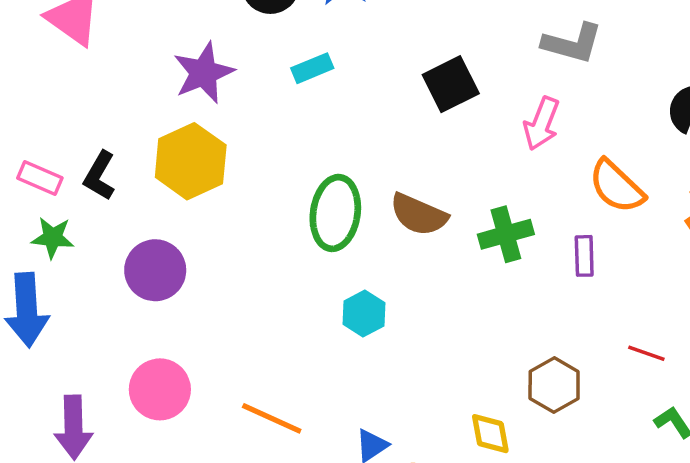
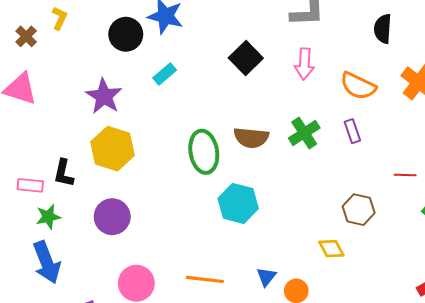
cyan hexagon: (364, 313) -> (238, 203), size x1.5

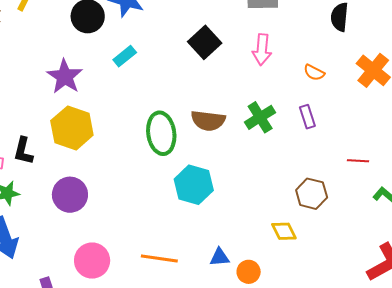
orange semicircle: (358, 86) -> (314, 72), size x0.6
blue triangle: (266, 277) -> (220, 257), turned 45

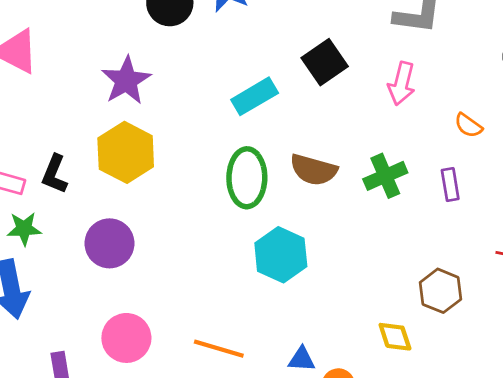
cyan rectangle: (125, 56) -> (255, 96), moved, size x1.4

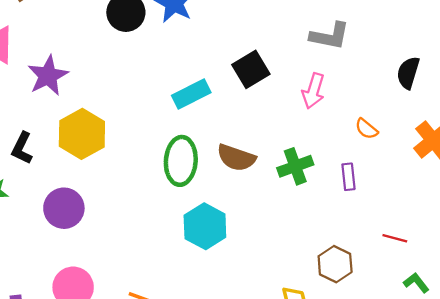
purple star: (126, 80) -> (48, 76), moved

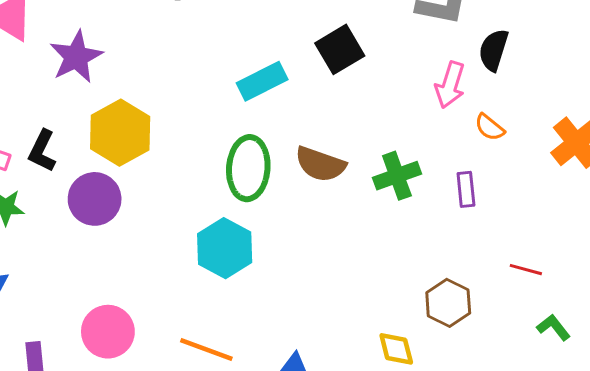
black semicircle: (408, 73) -> (494, 50), moved
pink arrow: (313, 91) -> (450, 85), moved
purple circle: (64, 208) -> (95, 199), moved
cyan hexagon: (205, 226) -> (225, 248), moved

